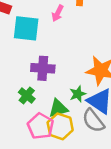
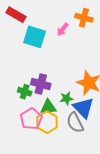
purple cross: (43, 68) -> (41, 84), moved
green cross: (27, 95) -> (25, 92), turned -32

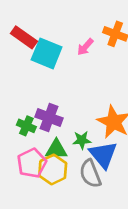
red rectangle: (16, 15) -> (24, 37), moved

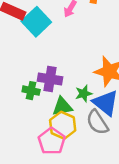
cyan square: (47, 53) -> (36, 22), turned 36
pink pentagon: (32, 163) -> (52, 141), moved

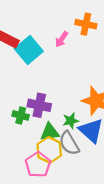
gray semicircle: (97, 122) -> (69, 143), moved

